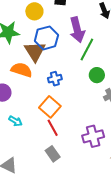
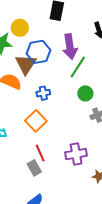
yellow circle: (34, 11) -> (20, 28), moved
red line: (53, 128) -> (40, 153), moved

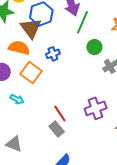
orange square: (36, 121) -> (31, 73), moved

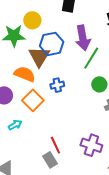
cyan arrow: (17, 99) -> (15, 125), turned -64
purple cross: (96, 108) -> (91, 145), turned 30

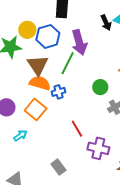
blue hexagon: (52, 44) -> (48, 36), moved
green line: (91, 58) -> (68, 63), moved
orange semicircle: (25, 74) -> (40, 83), moved
red line: (55, 145) -> (77, 129), moved

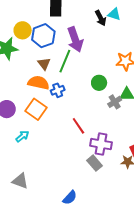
brown triangle: (38, 65) -> (44, 64), moved, size x0.6
gray rectangle: (58, 167) -> (94, 163), moved

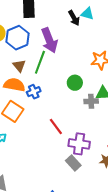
gray cross: (115, 102) -> (91, 101), turned 32

